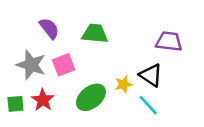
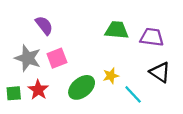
green trapezoid: (95, 34) -> (117, 30), moved
black triangle: (151, 75) -> (160, 72), moved

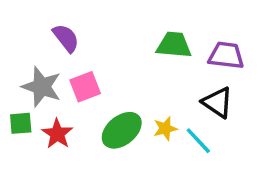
black triangle: (160, 72) -> (217, 102), moved
yellow star: (111, 76) -> (165, 129), moved
green square: (14, 93) -> (21, 123), moved

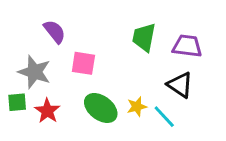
green trapezoid: (174, 45) -> (144, 37), turned -84
pink square: (85, 87) -> (83, 63), moved, turned 30
green ellipse: (122, 130) -> (101, 108), turned 76

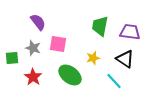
gray star: (34, 72) -> (33, 48), moved, size x0.7
green square: (17, 102) -> (12, 58), moved
yellow star: (137, 107) -> (93, 58), moved

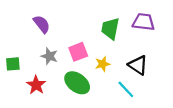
purple trapezoid: (130, 32) -> (144, 22), moved
pink square: (58, 44) -> (78, 52), moved, turned -30
gray star: (33, 48) -> (49, 56), moved

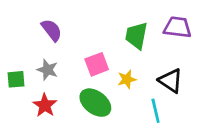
gray star: (49, 56) -> (47, 70), moved
cyan line: (126, 89) -> (156, 111), turned 30

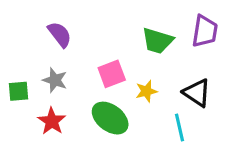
purple trapezoid: (177, 27) -> (205, 31), turned 92
green trapezoid: (136, 36) -> (157, 41), turned -84

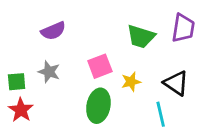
purple semicircle: (60, 34) -> (53, 31), turned 105
green ellipse: (110, 118) -> (98, 106), turned 64
red star: (52, 121) -> (21, 110), moved

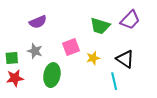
purple trapezoid: (183, 28) -> (130, 20), turned 35
green ellipse: (98, 106) -> (52, 75), moved
red star: (21, 110) -> (15, 78), turned 30

